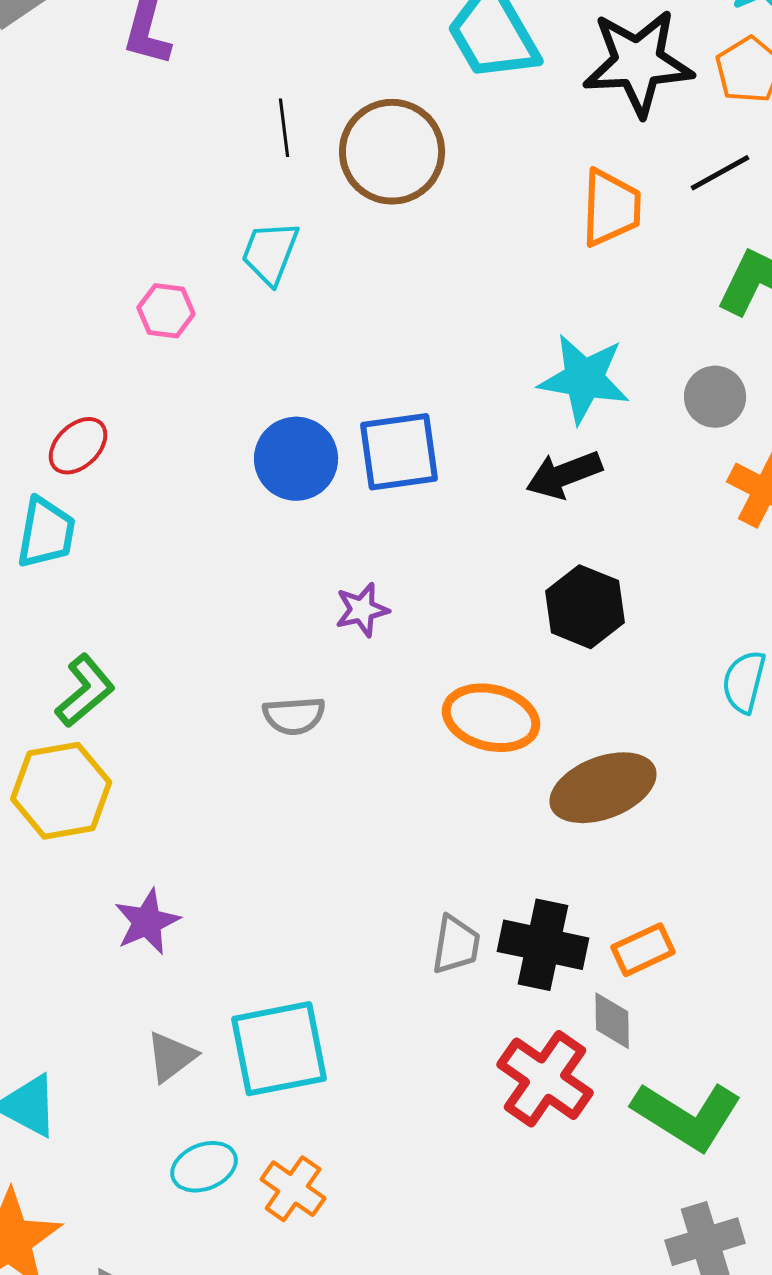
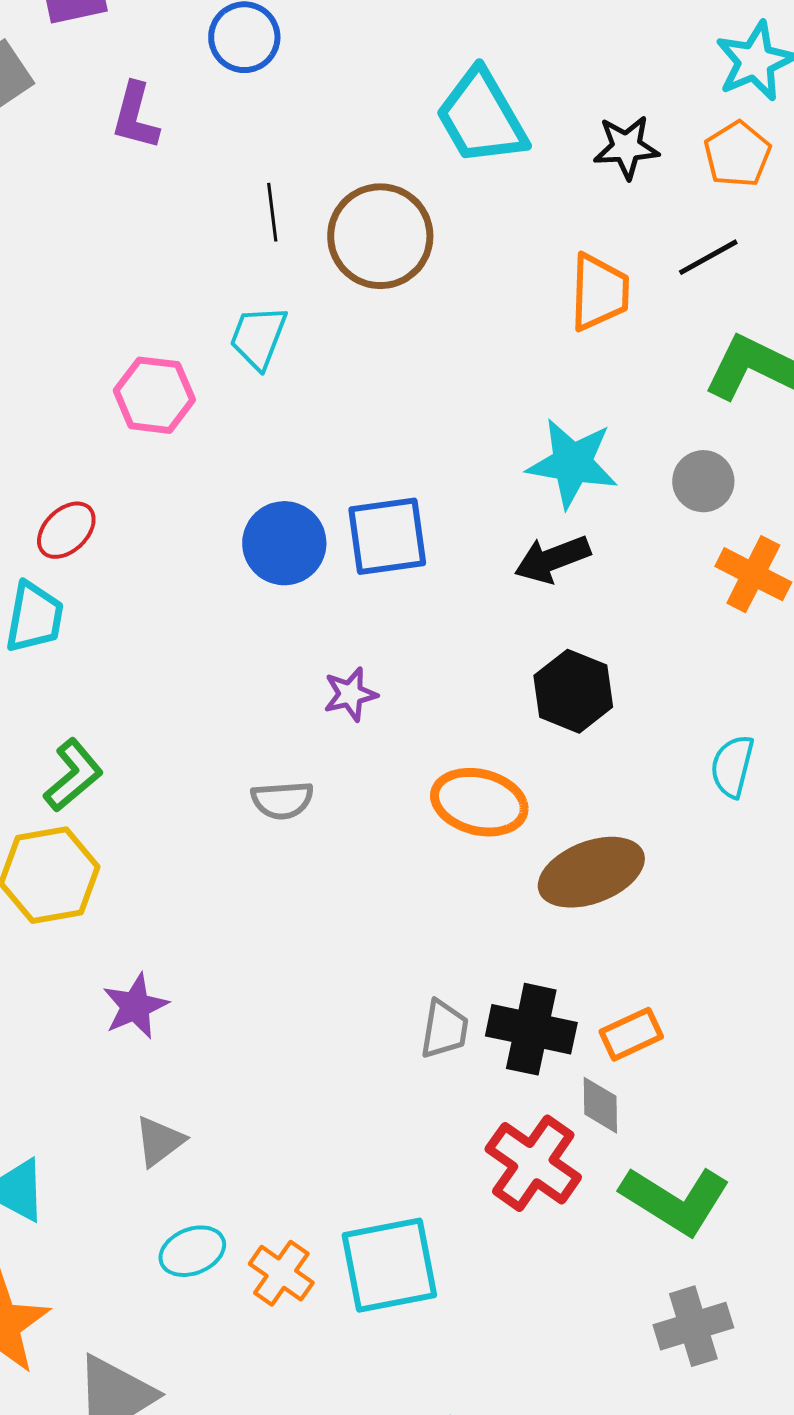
black star: (638, 63) -> (626, 147), size x0.6
pink hexagon: (166, 311) -> (154, 395), size x1.4
cyan square: (279, 1049) -> (389, 1265), moved

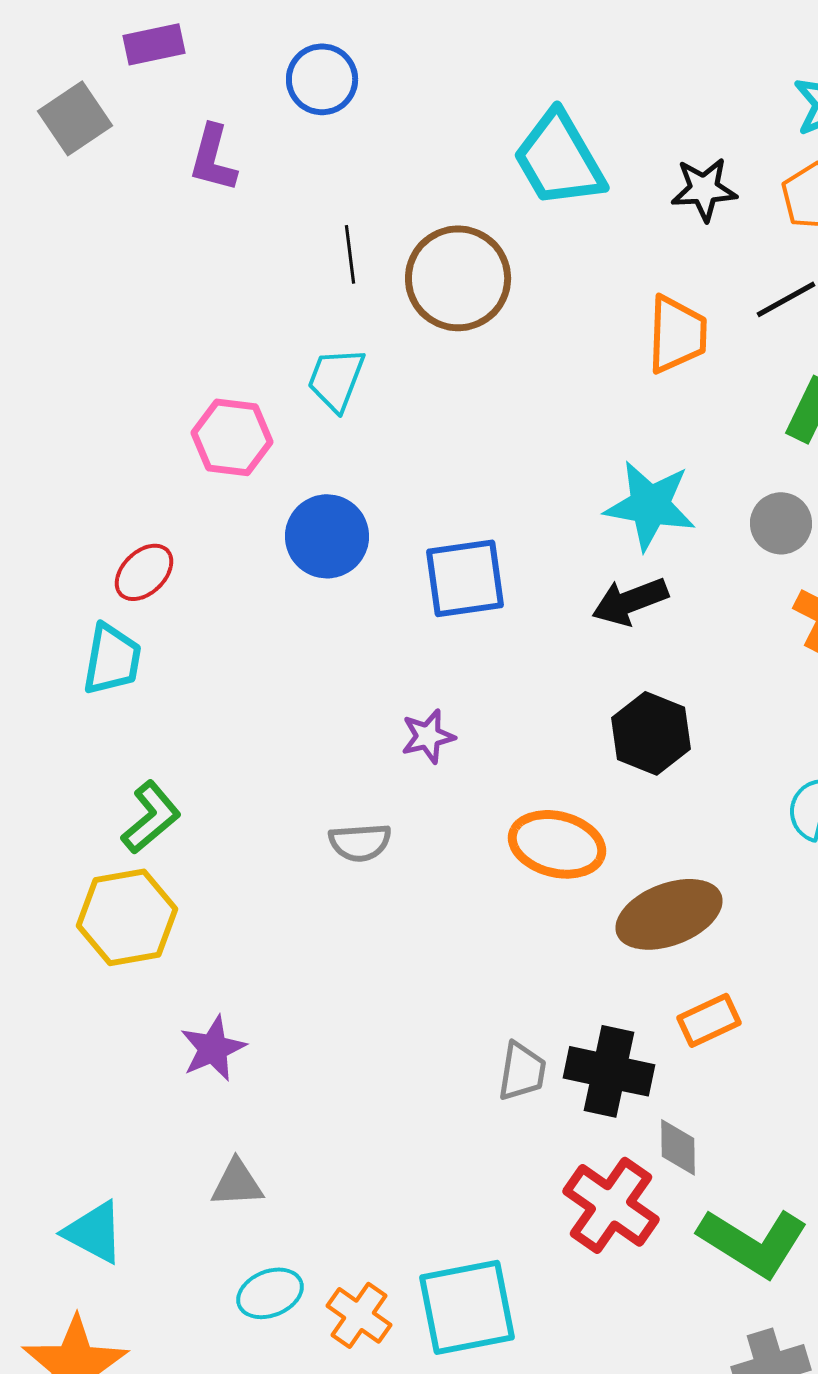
blue circle: (284, 543) -> (327, 536), moved
orange rectangle: (631, 1034) -> (709, 1020), moved
gray triangle: (159, 1141) -> (237, 1183), turned 34

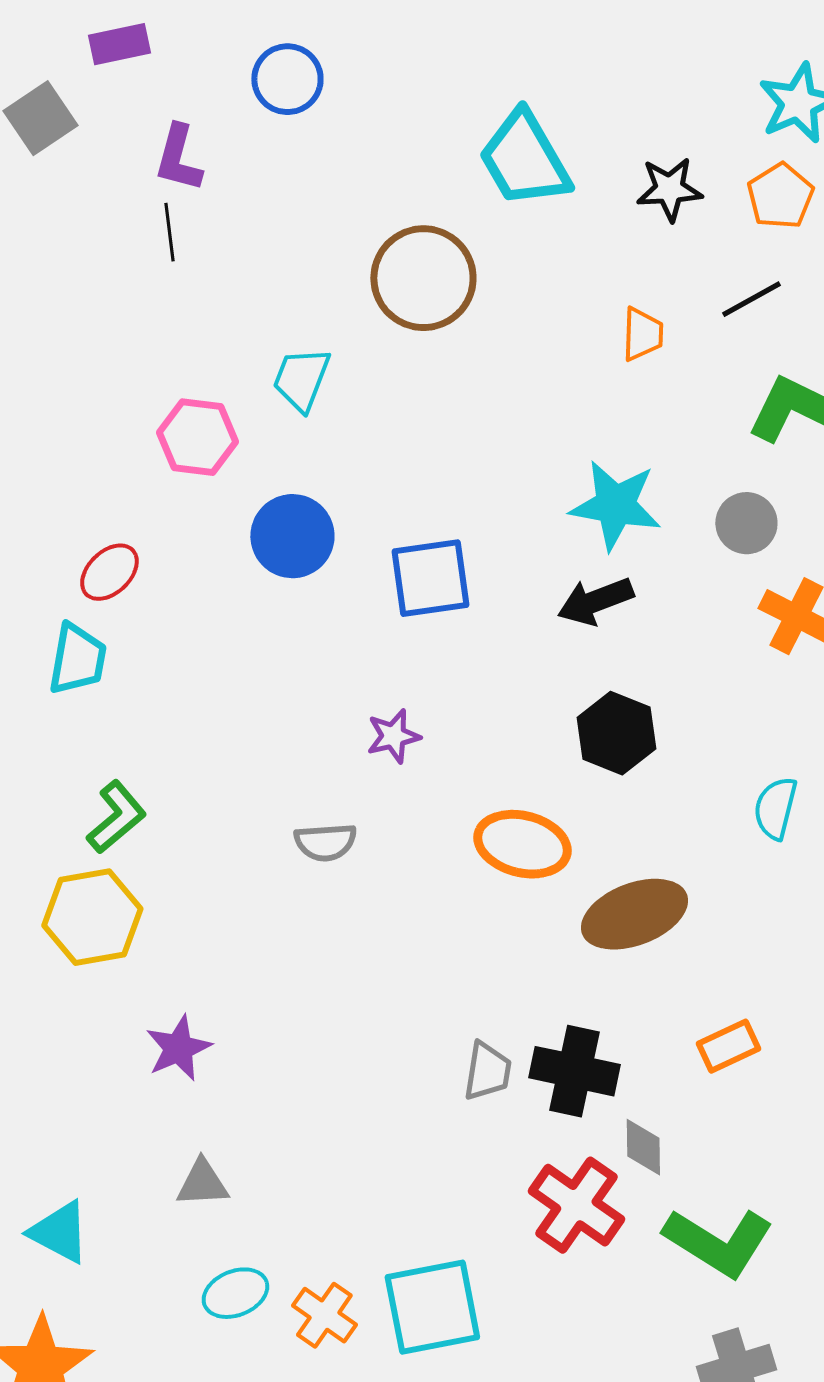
black line: (350, 254) -> (169, 232), moved
orange trapezoid: (677, 334) -> (642, 334), size x0.7
orange rectangle: (709, 1020) -> (728, 1046), moved

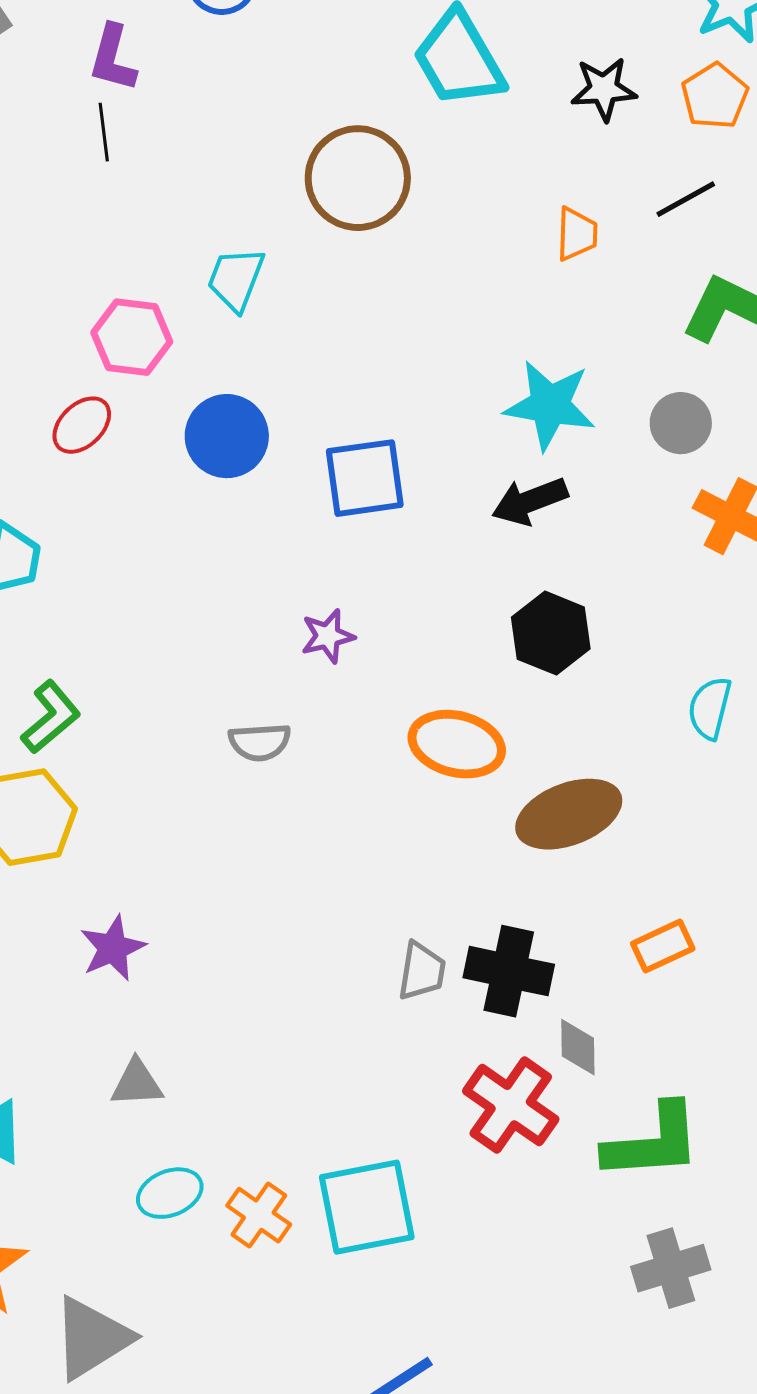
red ellipse: (109, 572) -> (82, 425), moved
green L-shape: (718, 1242) -> (653, 1142), turned -36

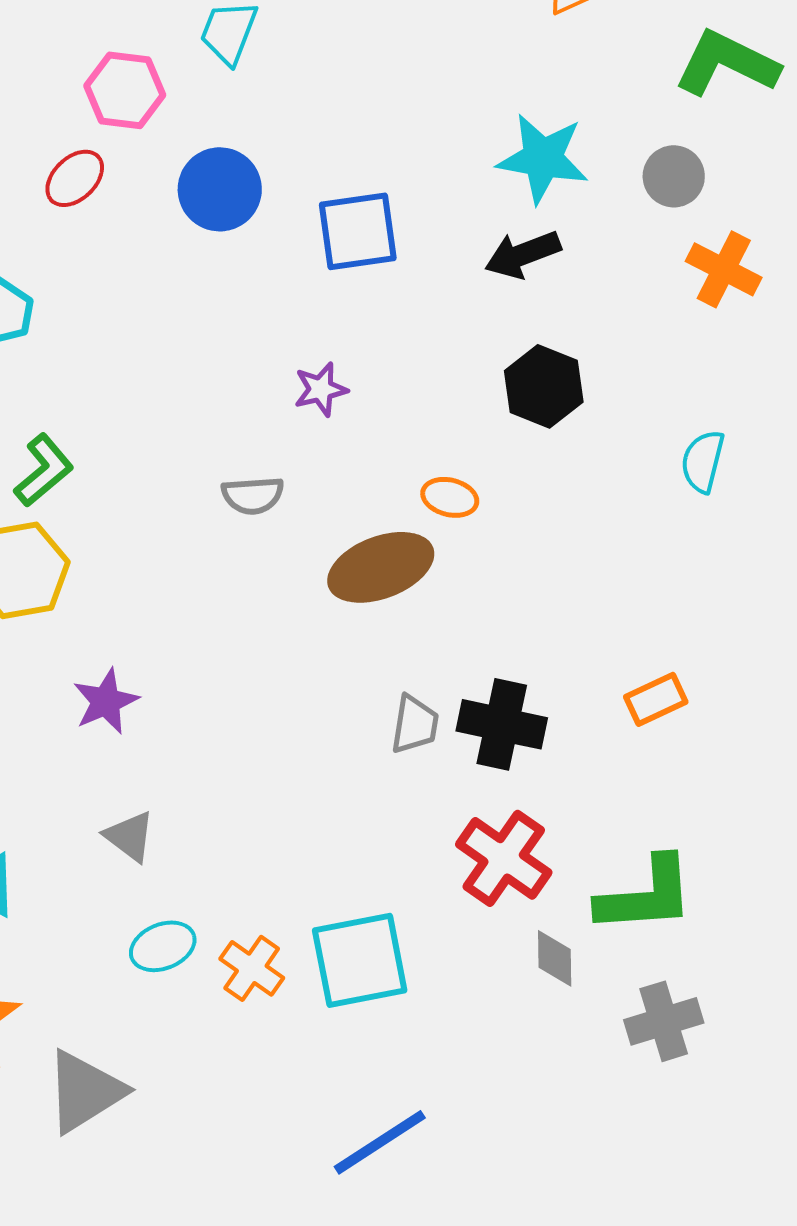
orange ellipse: (457, 744) -> (450, 497), size x0.6
brown ellipse: (569, 814) -> (381, 567), moved
gray diamond: (578, 1047) -> (555, 958), moved
gray triangle: (137, 1083) -> (130, 836), turned 40

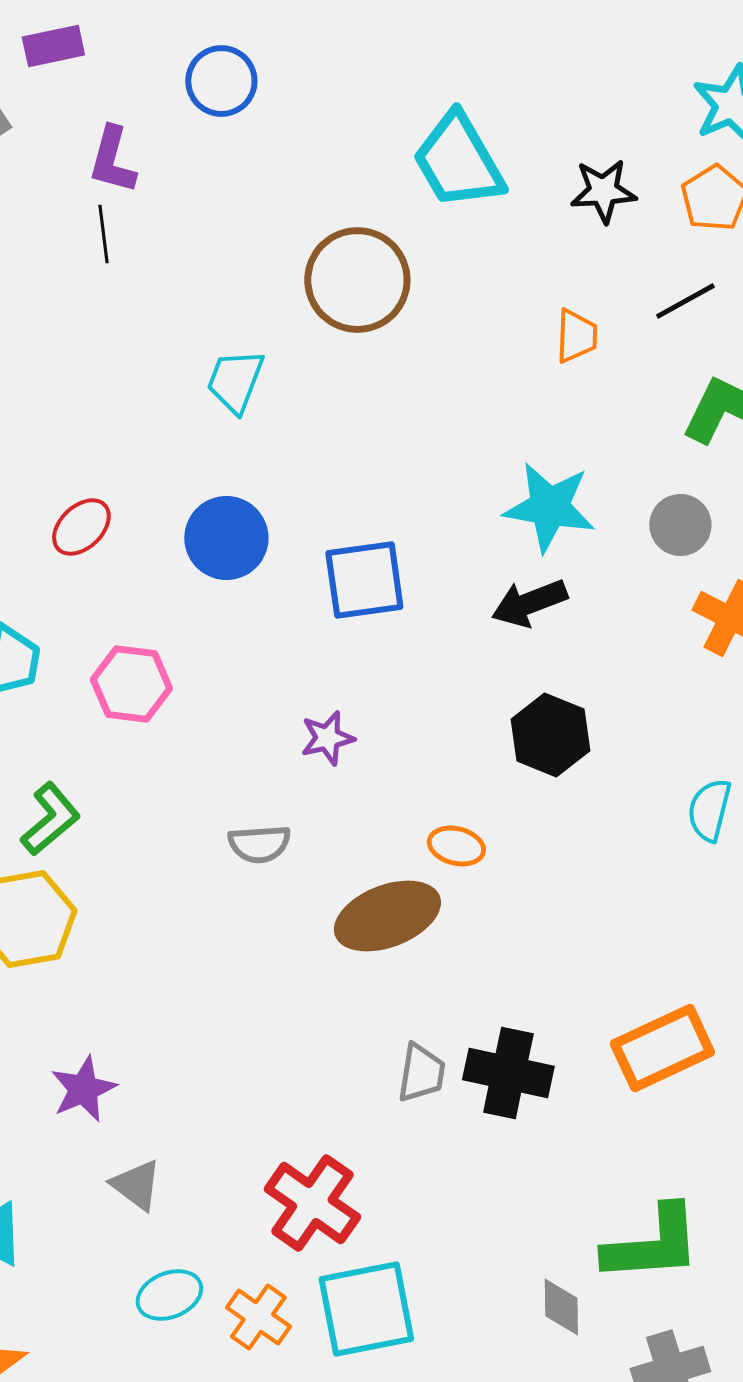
pink hexagon: (125, 90) -> (131, 684), moved
orange rectangle: (656, 699) -> (662, 1048), size x1.6
purple star: (106, 701) -> (83, 1089), moved
red cross: (504, 858) -> (312, 1203), moved

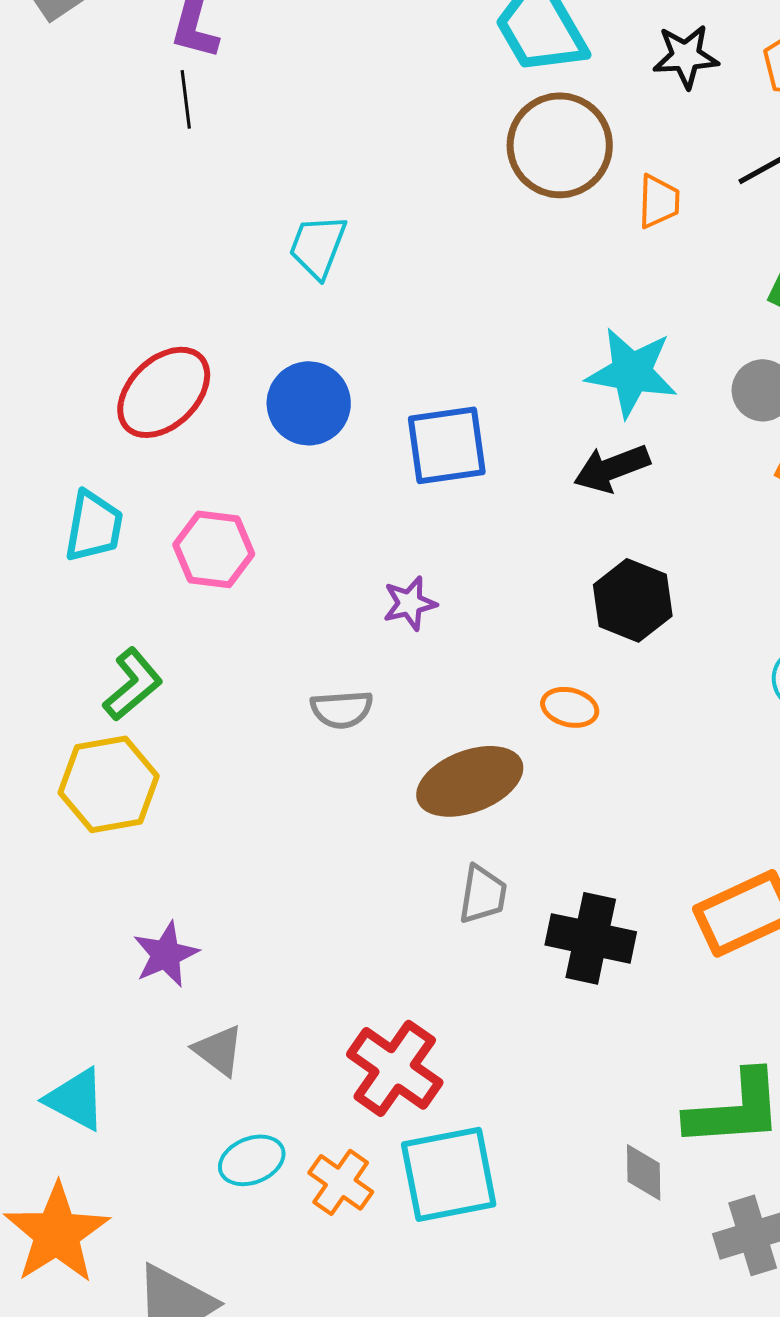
brown circle: (357, 280) -> (560, 145), moved
red ellipse: (81, 527) -> (164, 392), size x1.6
orange ellipse: (456, 846) -> (570, 707), moved
gray trapezoid: (421, 1073) -> (483, 894), moved

